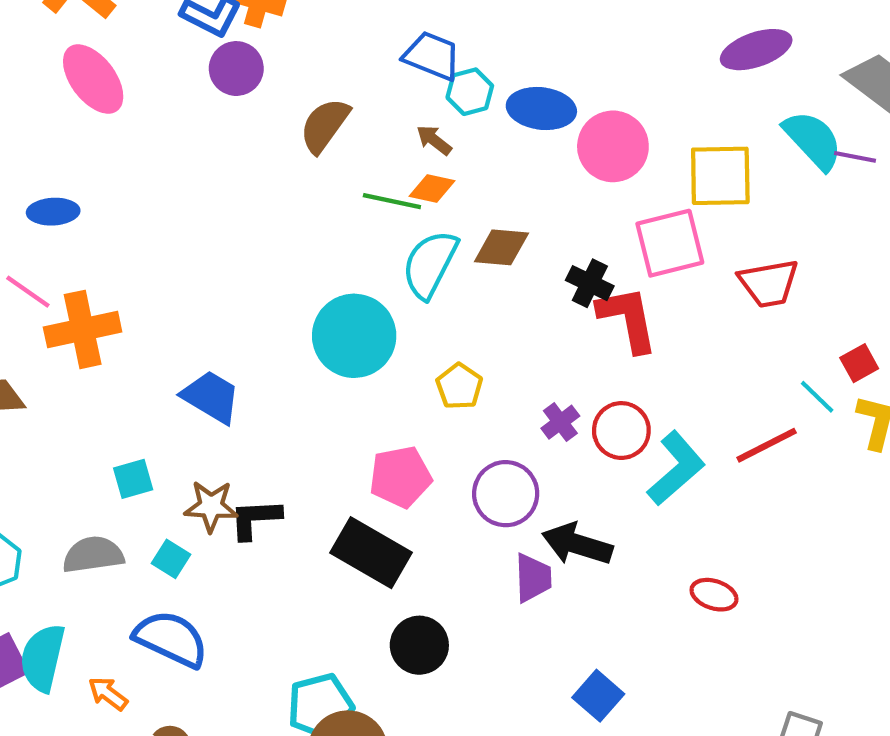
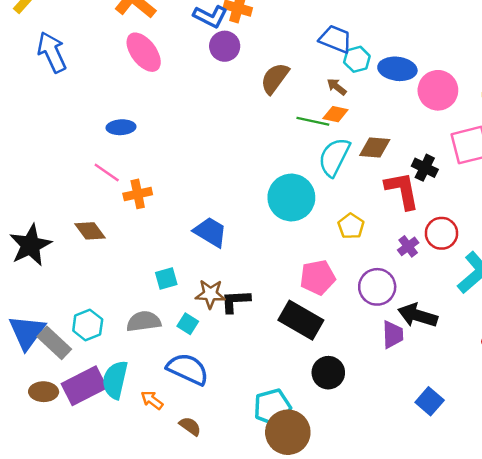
red L-shape: (628, 319) -> (402, 190), moved
orange cross: (83, 329) -> (138, 194), size x0.7
red circle: (621, 431) -> (441, 233), moved

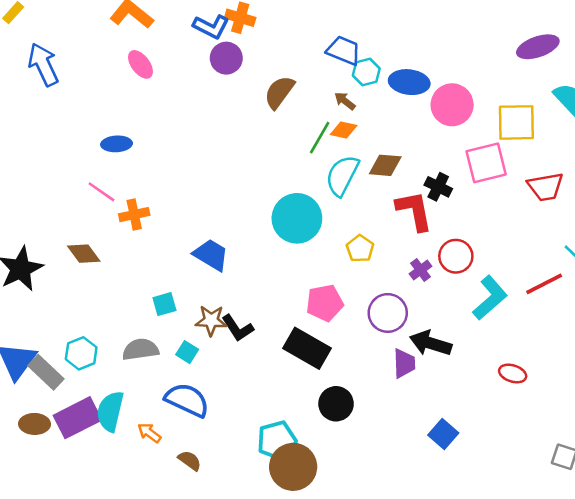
pink ellipse: (144, 52) -> (140, 64), size x0.7
green line: (313, 121) -> (320, 138), turned -72
black L-shape: (235, 301) -> (238, 328), turned -120

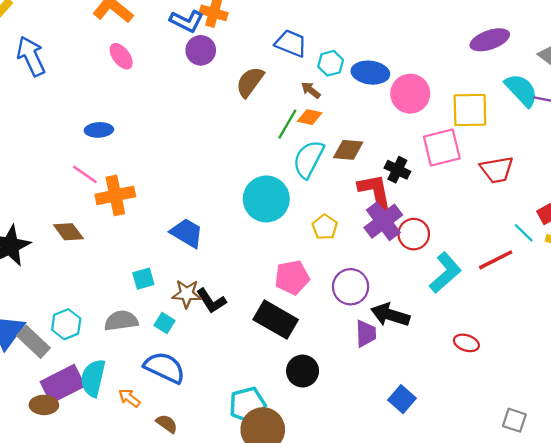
blue trapezoid: (344, 51) -> (291, 43), moved
orange cross: (134, 215) -> (115, 195), size x1.4
purple cross: (421, 270) -> (383, 221), moved, size x1.8
brown ellipse: (35, 424) -> (44, 405), moved

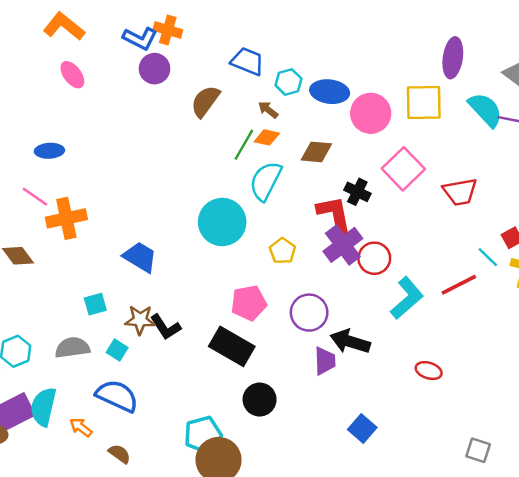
purple ellipse: (490, 40) -> (453, 58), turned -63
yellow square: (470, 110) -> (424, 102), moved
pink square: (442, 147) -> (403, 169), turned -30
brown diamond: (348, 150) -> (316, 152), moved

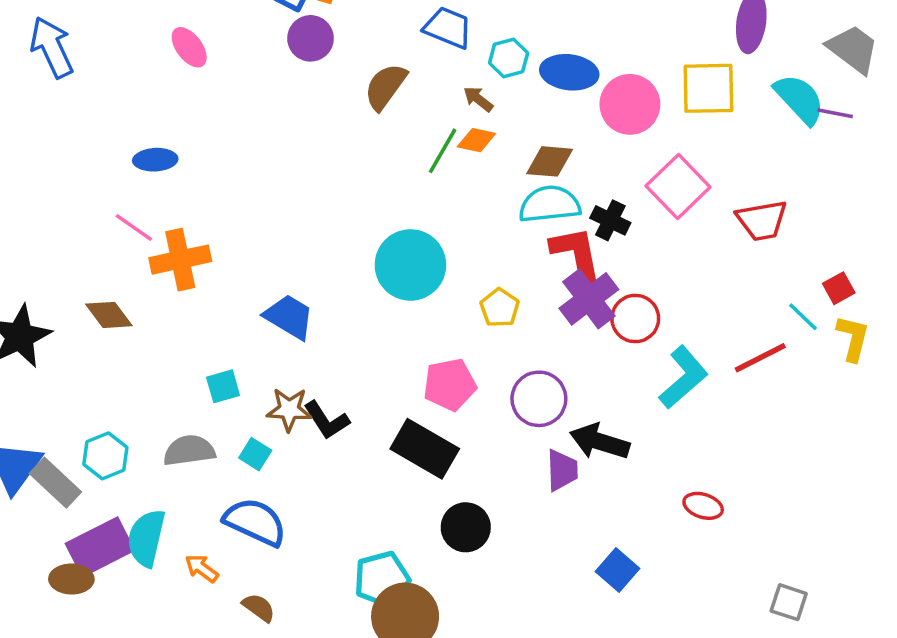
cyan semicircle: (266, 181) -> (550, 204), moved, turned 57
red ellipse: (429, 371) -> (703, 506), moved

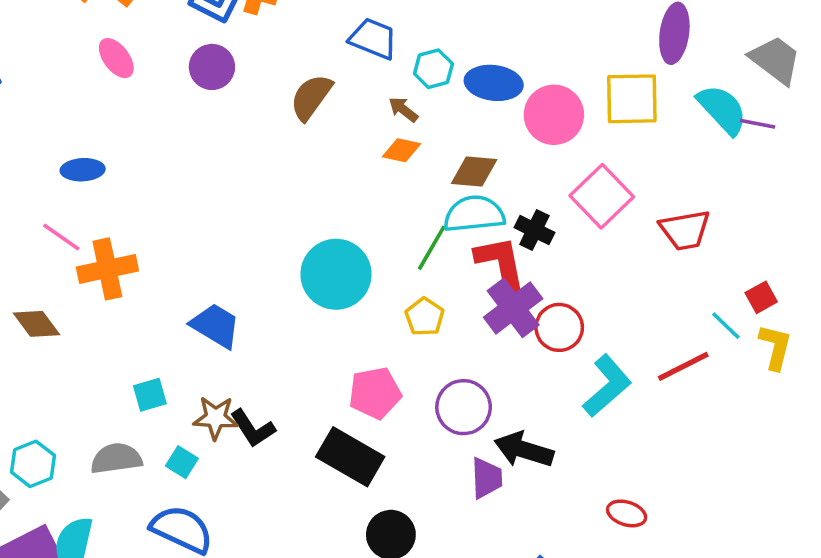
purple circle: (311, 38) -> (212, 67), moved
green line: (443, 151) -> (432, 248), moved

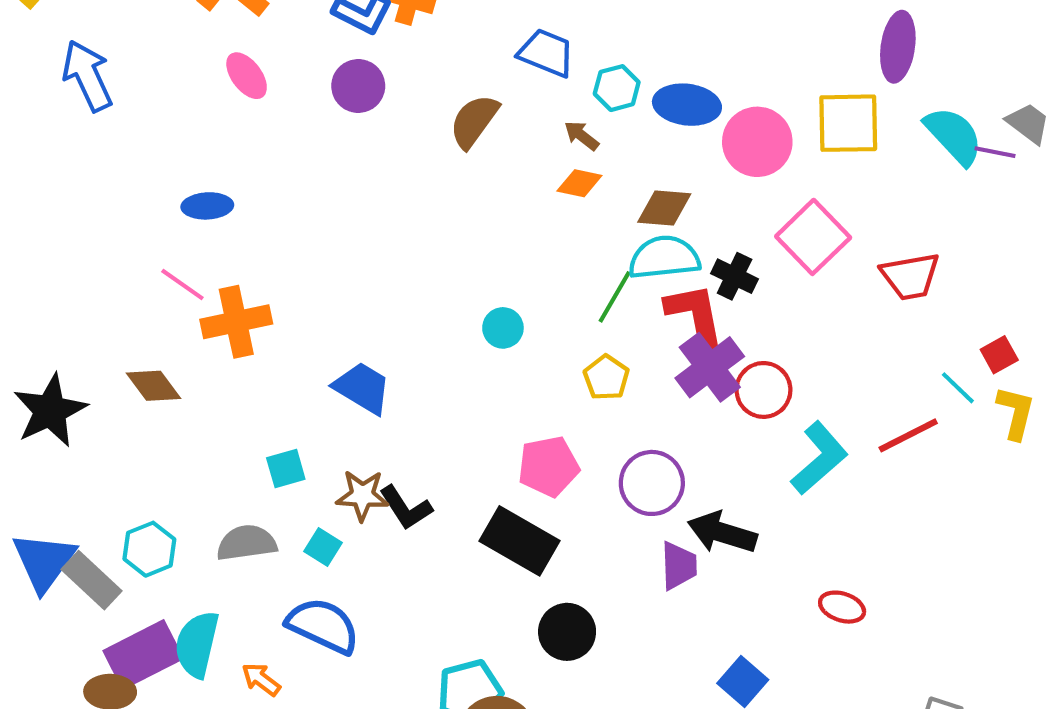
gray trapezoid: (775, 60) -> (1028, 123), moved, size x0.7
cyan circle: (336, 274) -> (503, 328), size x0.5

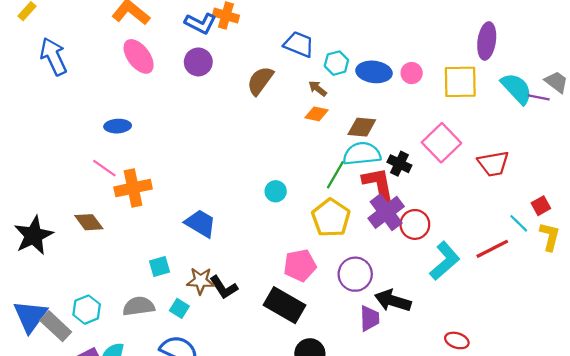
pink ellipse: (247, 76) -> (139, 56), size x1.4
pink circle: (757, 142) -> (412, 73), moved, size x0.6
yellow pentagon: (606, 378) -> (331, 218), size x1.6

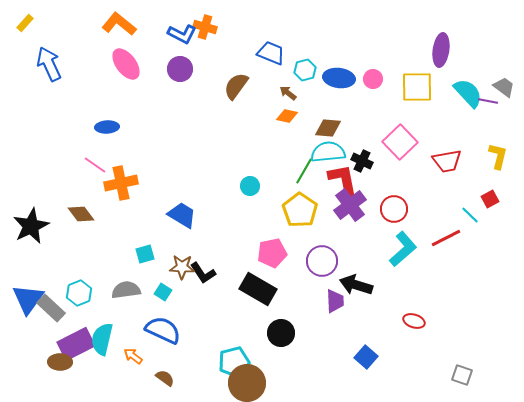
red circle: (415, 224) -> (394, 209), moved
yellow L-shape: (550, 237) -> (498, 156), moved

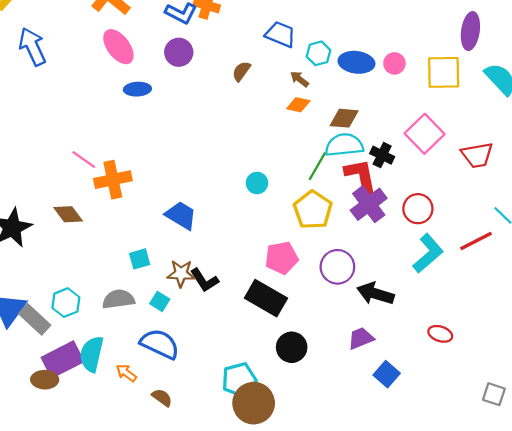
brown semicircle: (236, 86) -> (241, 71), size x0.7
blue ellipse: (107, 127) -> (137, 89), moved
purple trapezoid: (335, 301) -> (361, 338), moved, turned -110

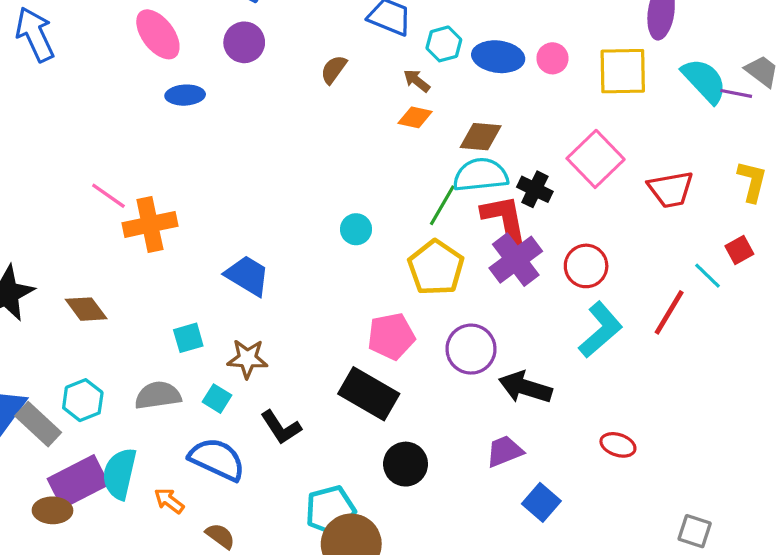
brown diamond: (68, 214) -> (86, 309), moved
red line: (476, 241) -> (669, 312), turned -32
black L-shape: (204, 280) -> (281, 427), moved

